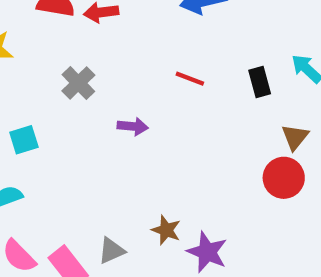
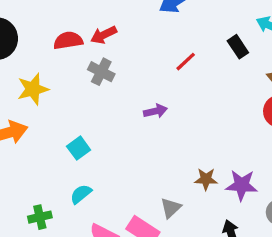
red line: (190, 79) -> (186, 62), turned -45
gray cross: (78, 83) -> (101, 72), moved

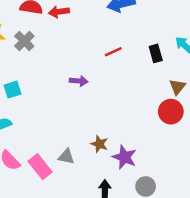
gray cross: (101, 72) -> (24, 41), moved
gray triangle: (171, 208) -> (66, 157), turned 36

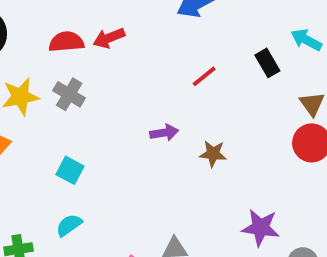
cyan square: (13, 90) -> (70, 170), turned -30
brown star: (99, 144) -> (213, 154), moved

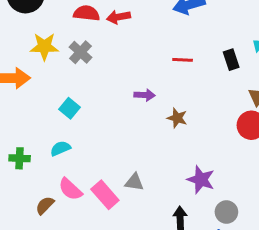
red line: (204, 76) -> (183, 60), turned 30

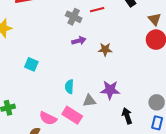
gray cross: (80, 52) -> (74, 17), moved
cyan semicircle: (60, 148) -> (69, 87), moved, turned -48
purple star: (201, 180) -> (110, 90), moved

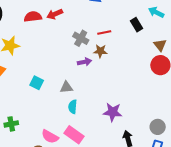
brown star: (105, 49) -> (100, 51), moved
gray triangle: (89, 101) -> (66, 87), moved

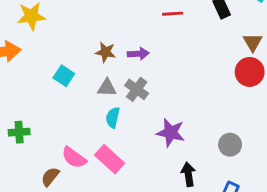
gray cross: (81, 38) -> (137, 89), moved
brown star: (100, 51) -> (106, 52), moved
gray circle: (158, 127) -> (230, 145), moved

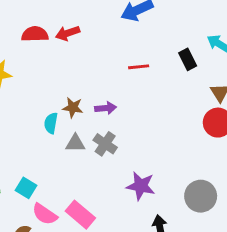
cyan square: (64, 76) -> (26, 188), moved
cyan semicircle: (113, 118) -> (51, 123), moved
gray circle: (230, 145) -> (201, 196), size x1.4

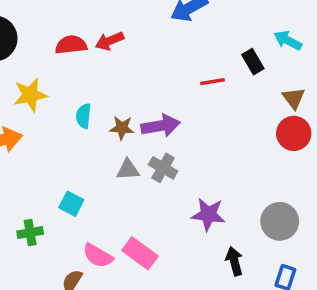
red line: (139, 67) -> (213, 82), moved
purple arrow: (106, 108) -> (161, 126), size x1.5
cyan semicircle: (51, 123) -> (84, 116), moved
cyan square: (26, 188) -> (71, 204), moved

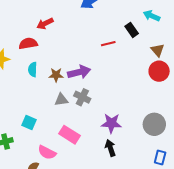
red semicircle: (71, 45) -> (28, 44), moved
pink rectangle: (140, 253) -> (70, 135), moved
black arrow: (234, 261) -> (110, 148), moved

